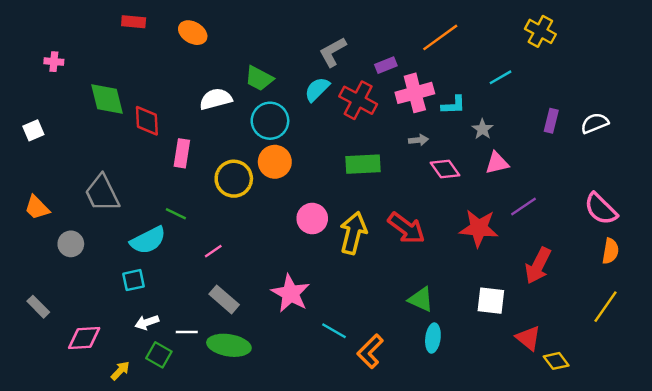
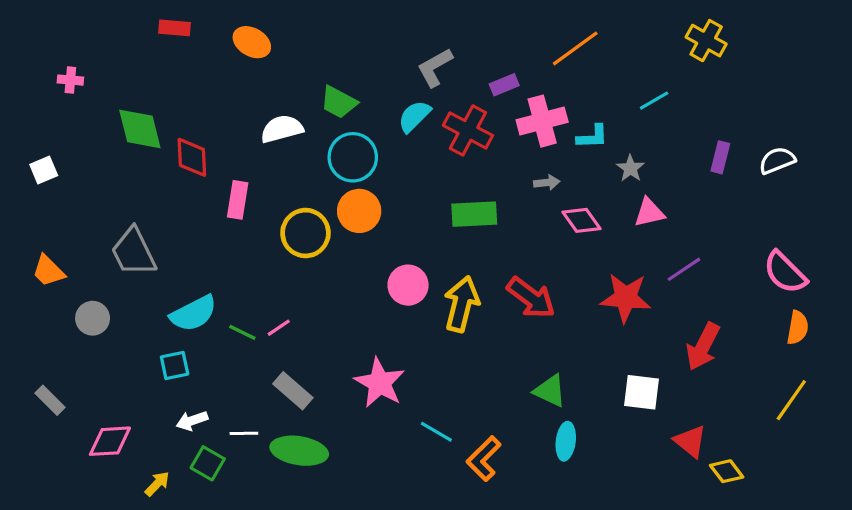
green line: (176, 214) -> (242, 332), moved

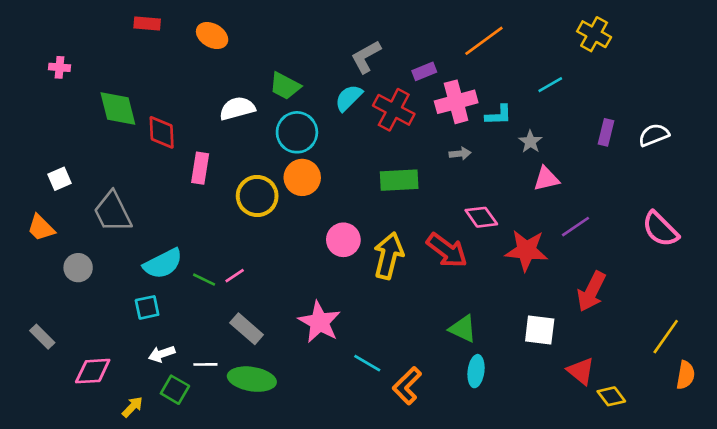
white square: (44, 170) -> (60, 179), moved
pink diamond: (582, 220) -> (481, 217), moved
orange semicircle: (798, 328) -> (686, 375), moved

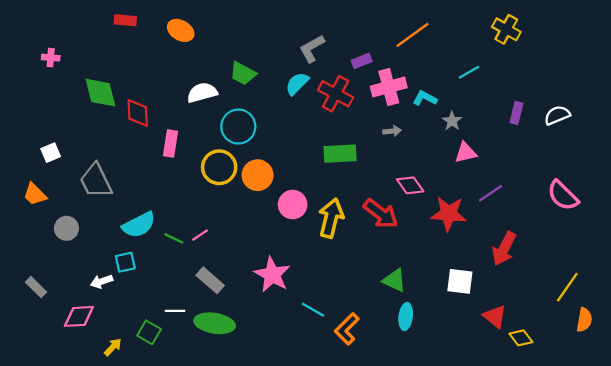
cyan L-shape: (499, 115) -> (425, 98), turned -150
cyan circle: (297, 132) -> (238, 127), moved
orange circle: (302, 177) -> (258, 175), moved
white arrow: (162, 354) -> (102, 281), moved

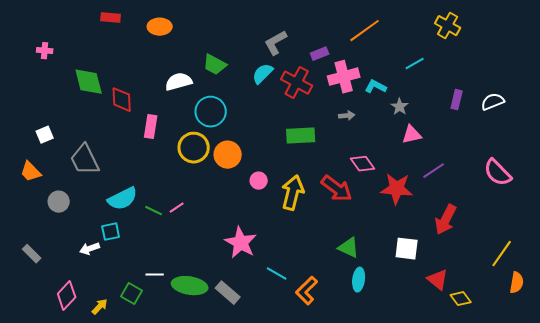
orange ellipse: (181, 30) -> (160, 27), turned -30
pink circle: (293, 205) -> (259, 181), size x0.7
gray rectangle: (210, 280) -> (228, 293), moved
pink diamond: (79, 316) -> (67, 296), moved, turned -44

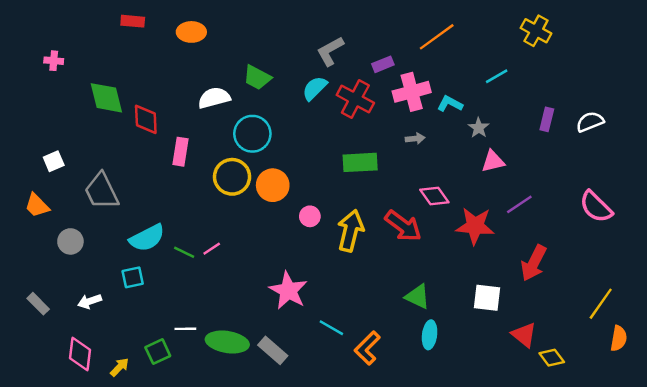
white arrow: (90, 249) -> (90, 301), moved
green square: (132, 294) -> (158, 352), turned 35
pink diamond: (67, 296) -> (80, 354), turned -36

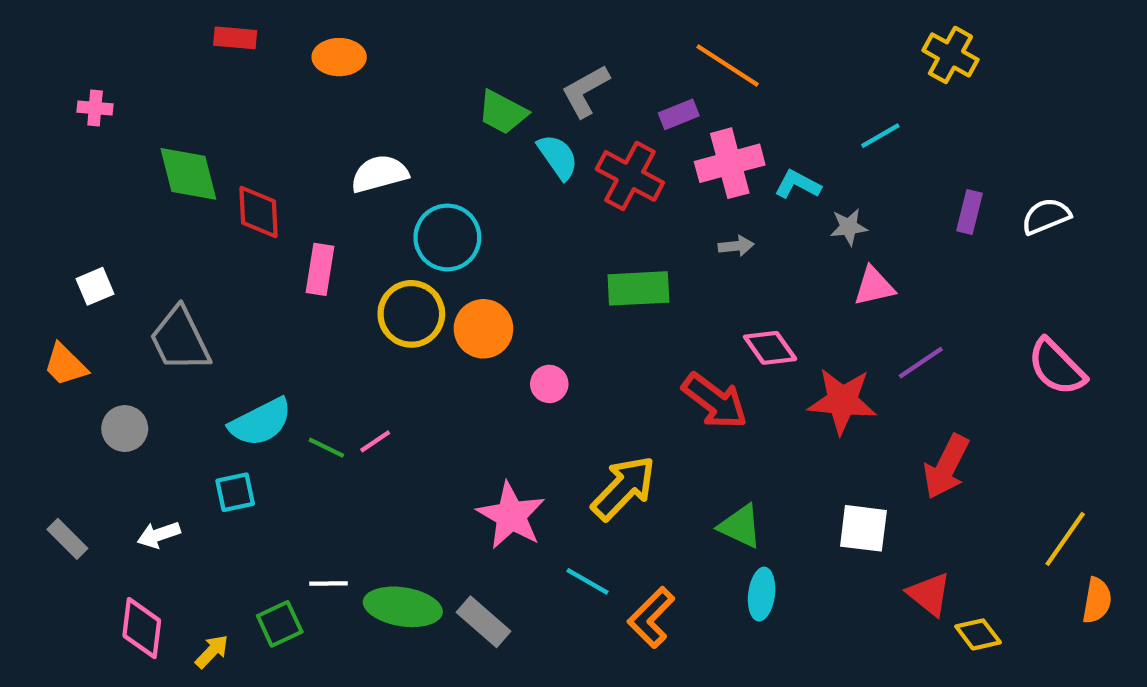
orange line: (437, 37) -> (728, 66), moved, turned 69
green trapezoid: (257, 77) -> (503, 112), moved
cyan semicircle: (315, 88) -> (558, 157), turned 100
gray star: (479, 128) -> (849, 227), turned 30
yellow arrow: (351, 231) -> (624, 488), moved, turned 30

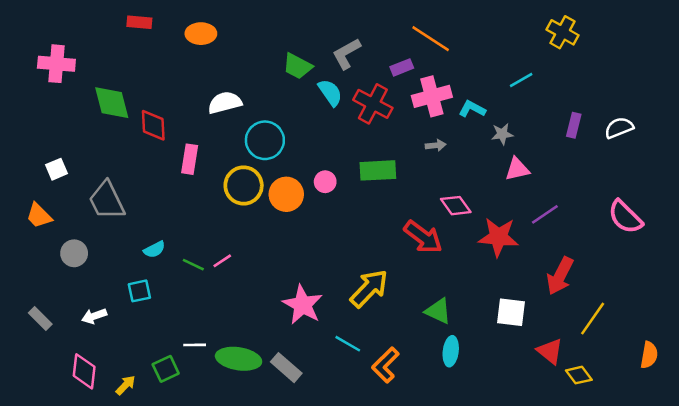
pink cross: (95, 108) -> (56, 64), size x1.8
pink circle: (549, 384) -> (325, 182), moved
cyan semicircle: (261, 422) -> (154, 250), size x0.6
yellow line: (1065, 539) -> (593, 319), moved

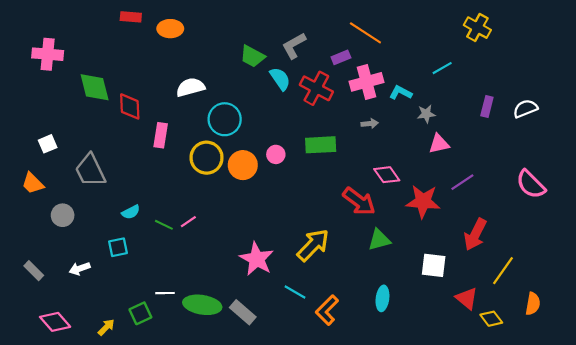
red rectangle: (139, 22) -> (131, 17), moved
green triangle: (438, 311) -> (379, 240), moved, turned -40
orange semicircle: (649, 355) -> (533, 304), moved
pink diamond: (84, 371) -> (55, 322), moved, turned -48

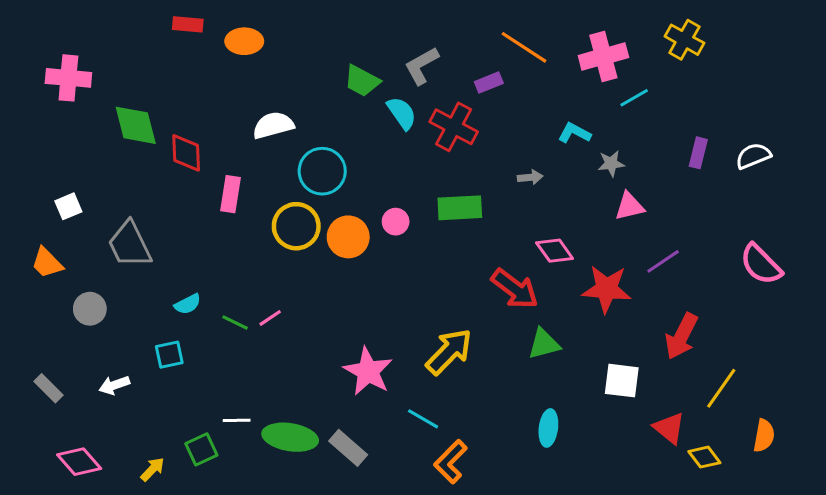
pink cross: (366, 82) -> (603, 57), moved
orange L-shape: (327, 310) -> (451, 462), moved

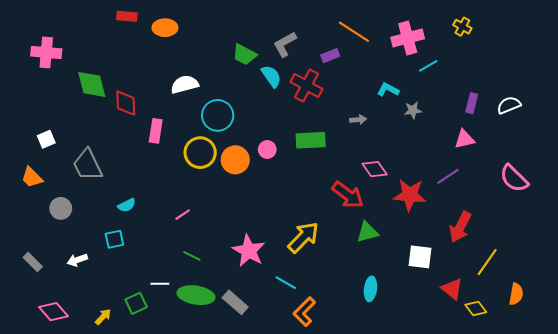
yellow cross: (684, 40) -> (462, 27), size x0.7
pink triangle: (629, 206) -> (464, 139), moved
green line: (235, 322) -> (192, 256), moved

